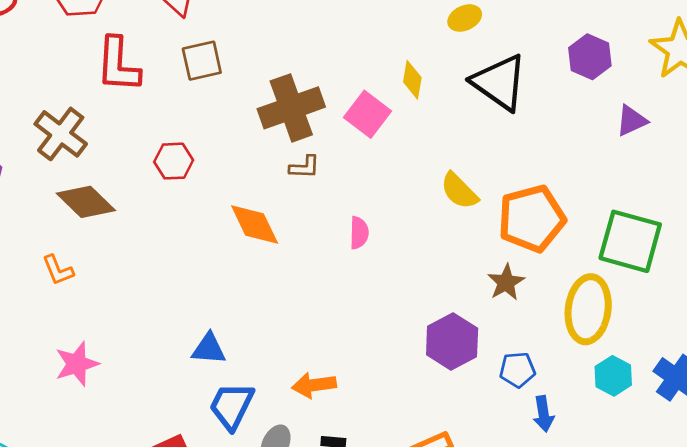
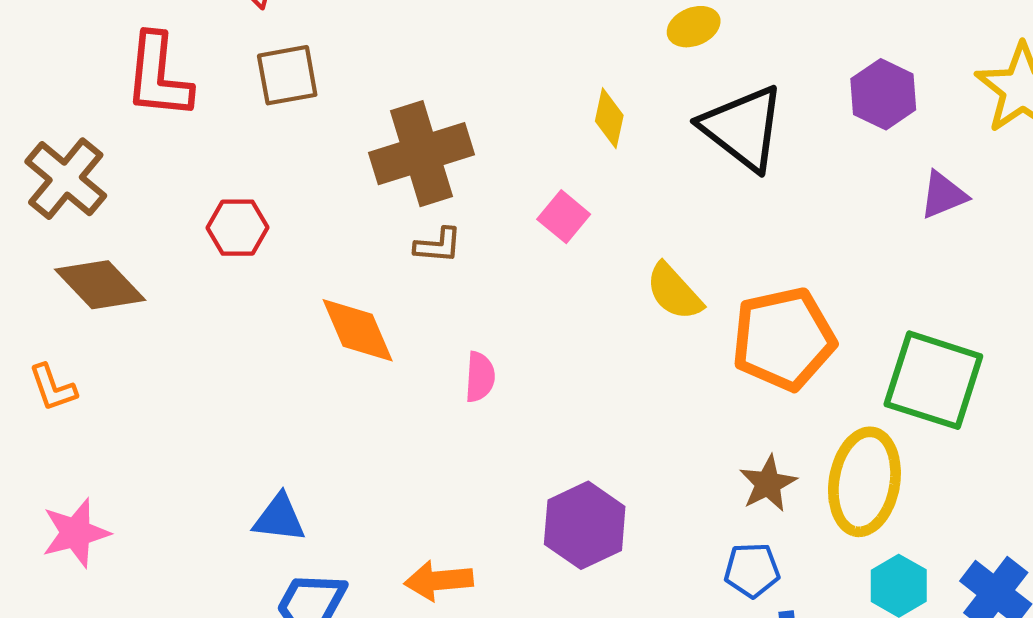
pink square: (367, 114) -> (564, 217), moved, size x0.7
pink semicircle: (359, 233) -> (480, 377), moved
brown star: (506, 282) -> (768, 484), moved
purple hexagon: (452, 341) -> (585, 525), moved

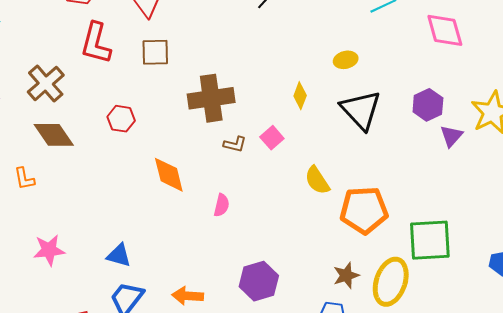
purple triangle: (943, 195) -> (451, 136), moved, turned -35
brown L-shape: (438, 245) -> (235, 144), moved
green square: (933, 380) -> (430, 240), turned -30
pink star: (76, 533) -> (49, 250), moved

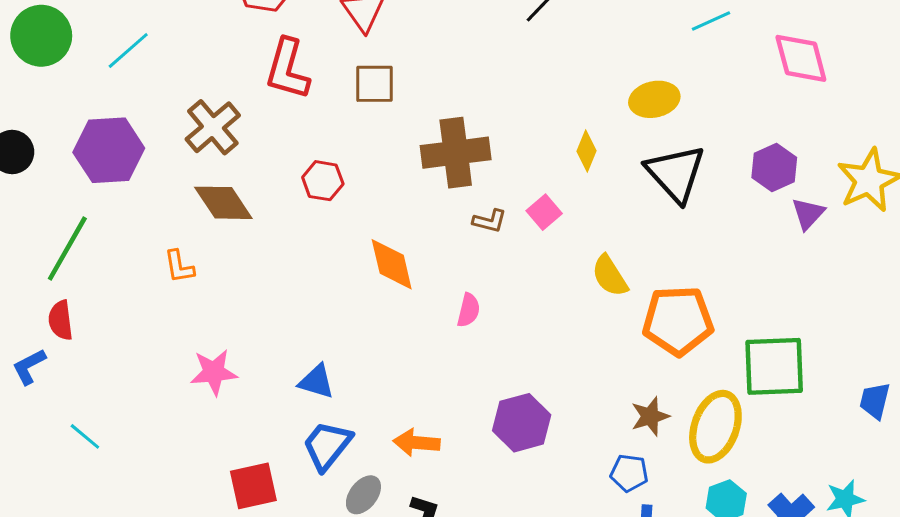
yellow ellipse: (346, 60) -> (654, 99), size x1.4

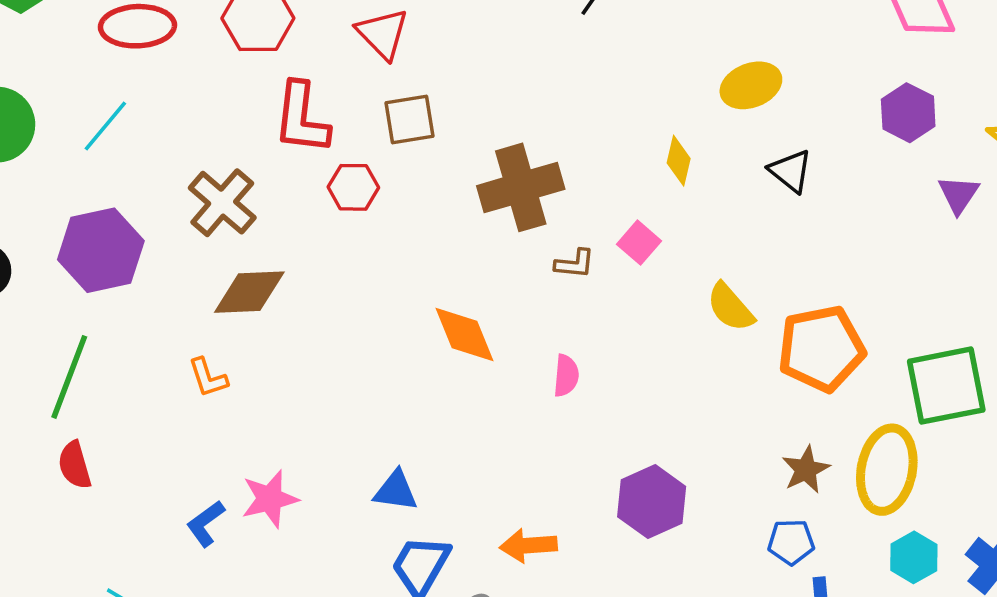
purple hexagon: (774, 168) -> (908, 113), moved
black triangle: (676, 173) -> (791, 171), size x0.6
red hexagon: (323, 181) -> (353, 187), moved
brown diamond: (223, 203) -> (249, 292), turned -50
blue L-shape: (29, 367) -> (206, 524), moved

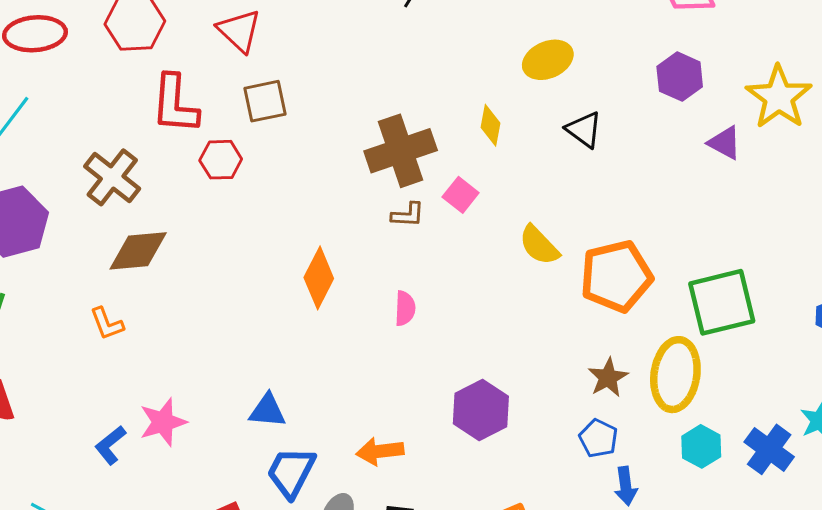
brown cross: (521, 187) -> (401, 151), moved
purple triangle: (958, 194) -> (725, 143), turned -33
orange diamond: (464, 334) -> (319, 278), turned 52
blue pentagon: (791, 542) -> (598, 438), turned 30

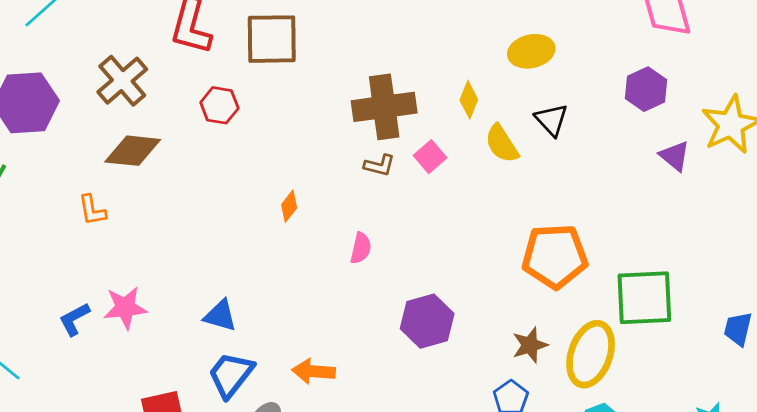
brown square: (265, 101) -> (272, 39), size x1.4
red hexagon: (221, 160) -> (219, 105), moved
yellow semicircle: (539, 245) -> (502, 144), moved
orange diamond: (319, 278) -> (289, 206), size x0.6
purple hexagon: (481, 410) -> (427, 321), moved

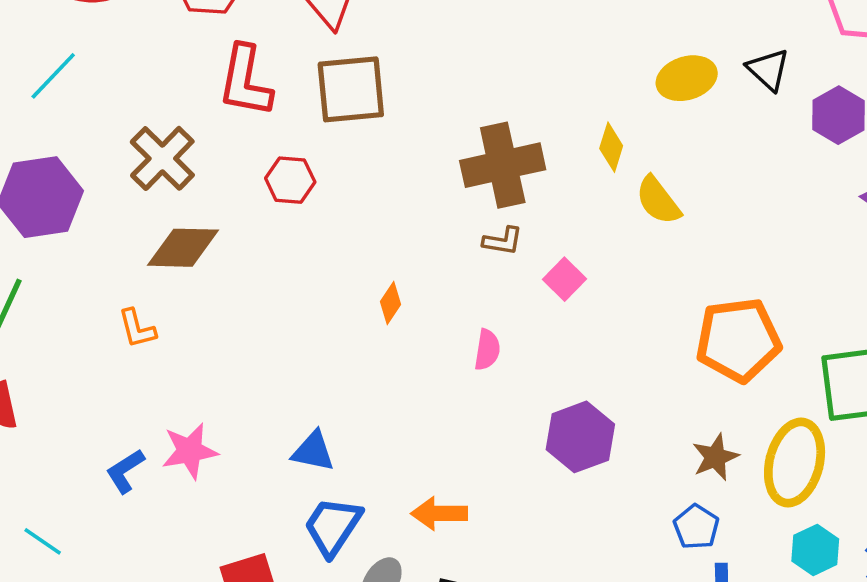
black triangle: (551, 120) -> (768, 70), moved
pink square: (430, 157) -> (565, 279), moved

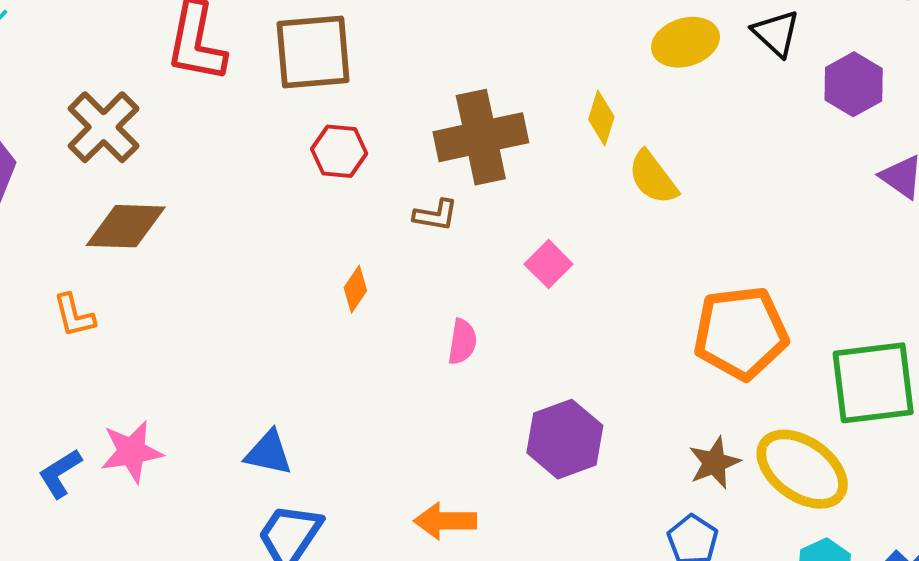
red hexagon: (290, 180) -> (339, 151), moved
brown L-shape: (503, 241) -> (436, 215), moved
yellow ellipse: (795, 463) -> (802, 469), turned -70
orange arrow: (439, 513) -> (445, 521), moved

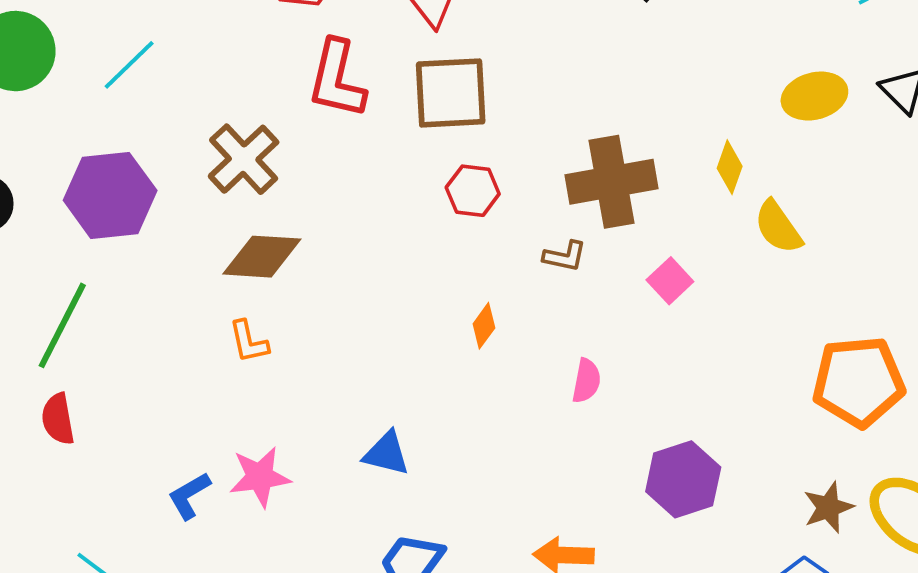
pink square: (549, 264) -> (670, 281), moved
orange L-shape: (74, 316) -> (249, 342), moved
blue triangle: (269, 453) -> (386, 453), moved

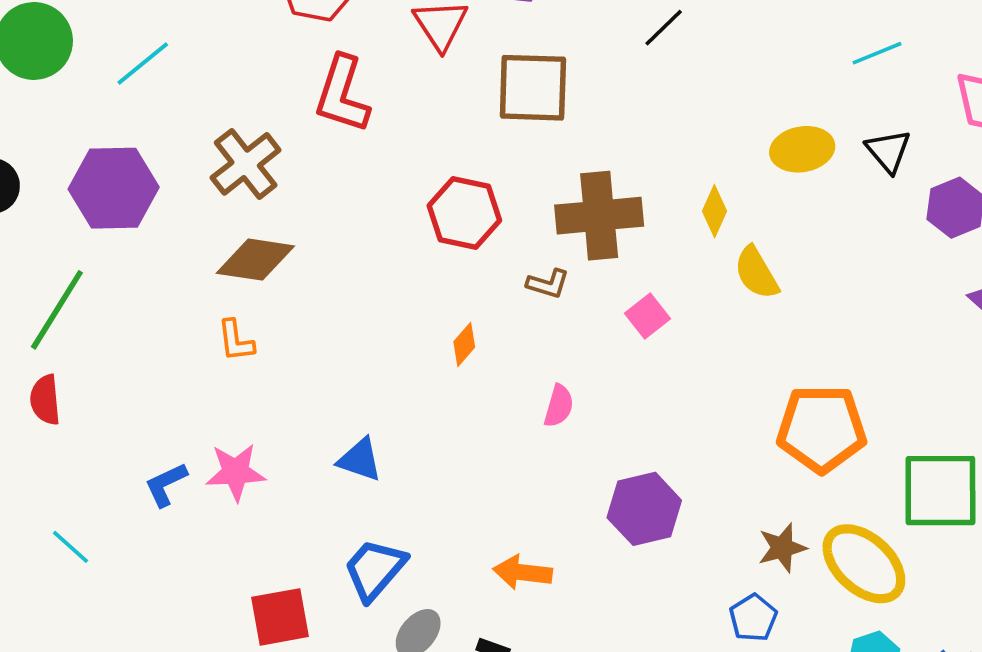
brown square: (451, 93) -> (533, 88), moved
red hexagon: (473, 191) -> (464, 213), size x1.4

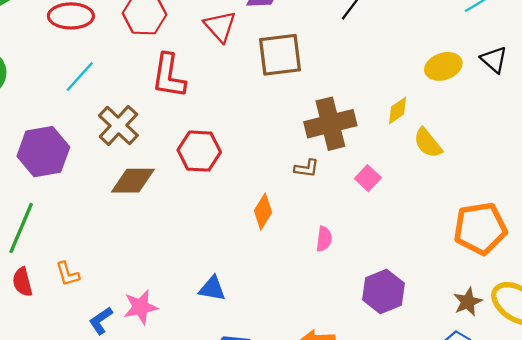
cyan line: (143, 64) -> (80, 77), moved
yellow diamond: (714, 211) -> (398, 111), turned 40
red hexagon: (464, 213) -> (199, 151), moved
orange L-shape: (236, 341) -> (68, 274), moved
orange diamond: (464, 344) -> (263, 211), size x1.4

